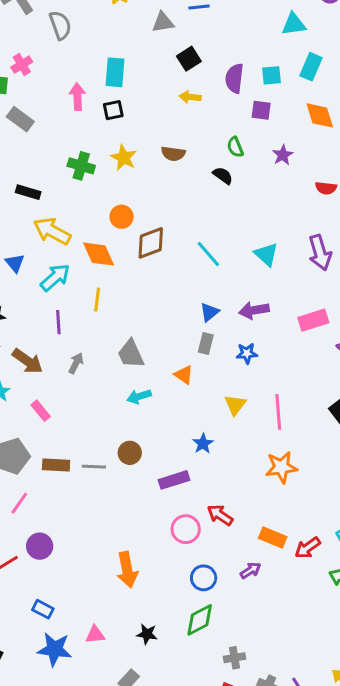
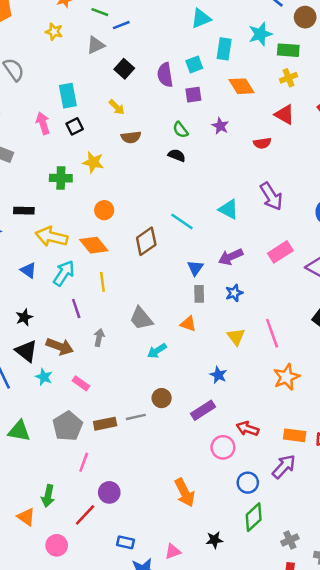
yellow arrow: (190, 97) -> (117, 107), moved, turned -126
brown semicircle: (173, 154) -> (131, 137), moved
brown diamond: (151, 243) -> (146, 241), moved
purple arrow: (251, 570) -> (284, 466), size x1.5

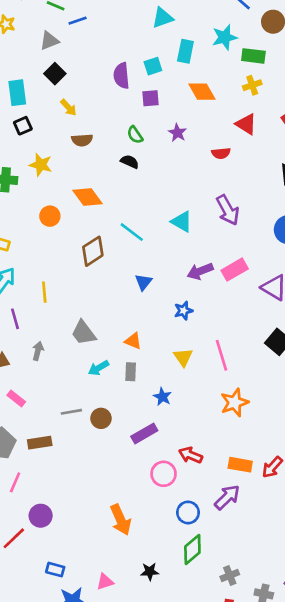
black square: (124, 69) -> (55, 74), moved
orange diamond: (94, 245) -> (87, 197), moved
purple arrow: (231, 257) -> (200, 271), moved
gray rectangle: (199, 294) -> (131, 372), moved
gray line: (136, 417) -> (71, 412), moved

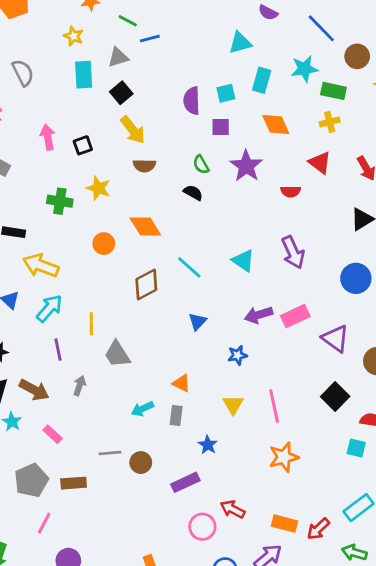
cyan rectangle: (17, 93) -> (84, 75), moved
yellow arrow: (68, 107) -> (133, 130), size x1.5
purple star: (177, 133) -> (246, 166), size x1.6
gray trapezoid: (84, 333) -> (117, 354), moved

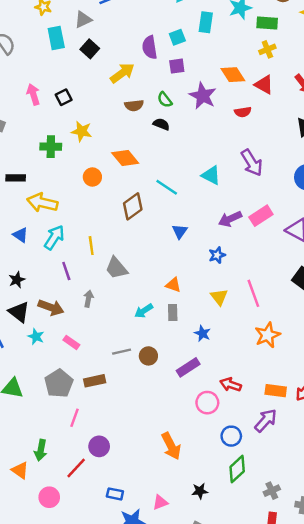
orange diamond: (276, 125) -> (233, 75), moved
yellow arrow: (133, 130) -> (122, 73), moved, turned -80
brown semicircle: (144, 166) -> (134, 105), moved

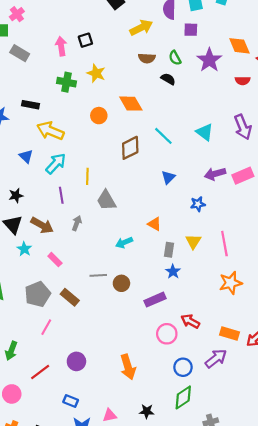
pink arrow: (33, 94) -> (61, 46), moved
gray rectangle: (173, 313) -> (169, 250), moved
brown rectangle: (95, 381) -> (70, 297), turned 42
purple circle: (99, 446) -> (76, 361), moved

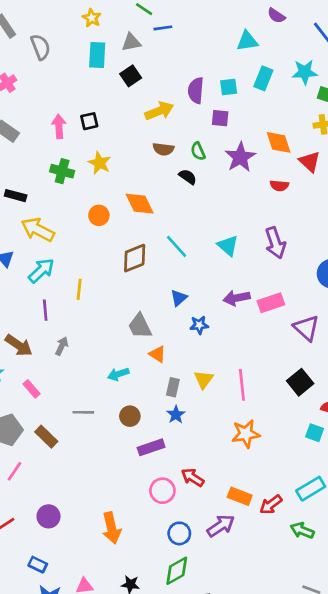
gray trapezoid: (106, 200) -> (140, 326), moved
blue star: (198, 204) -> (199, 325), moved
brown circle: (121, 283) -> (130, 416), moved

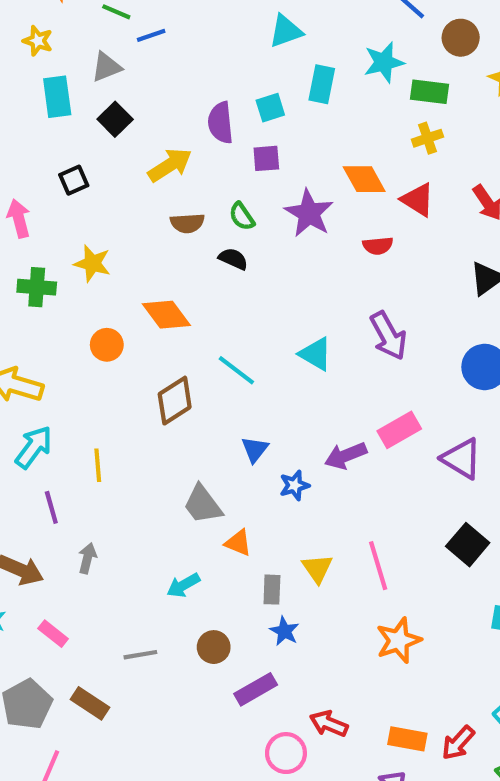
black square: (89, 121) -> (74, 180), moved
purple arrow: (237, 298) -> (346, 456), moved

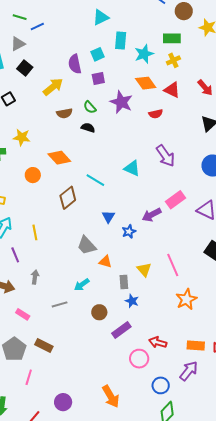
cyan star: (384, 62) -> (144, 54), moved
gray line: (140, 655) -> (60, 304), moved

